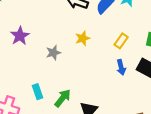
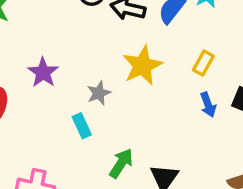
yellow star: (83, 38) -> (142, 66), size x1.6
cyan rectangle: (38, 92) -> (82, 126), moved

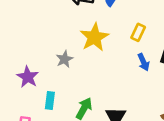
purple star: (43, 72) -> (28, 77), moved
cyan rectangle: (82, 126) -> (50, 100), moved, turned 36

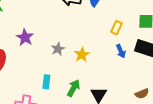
yellow star: (94, 37) -> (82, 55), moved, size x0.7
purple star: (28, 77) -> (25, 37), moved

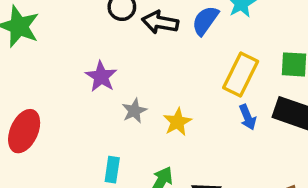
yellow rectangle: (116, 28) -> (241, 74), size x1.6
purple star: (25, 37) -> (101, 77), moved

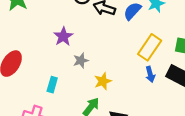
yellow star: (177, 122) -> (103, 81), moved
cyan rectangle: (112, 170) -> (52, 85), moved

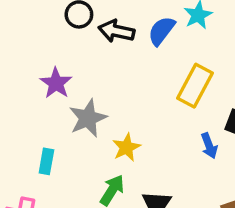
gray star: (81, 60) -> (88, 118), size x1.5
blue arrow: (150, 74) -> (209, 146), moved

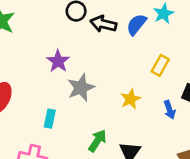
yellow rectangle: (195, 86) -> (160, 65), size x0.7
yellow star: (126, 147) -> (131, 99), moved

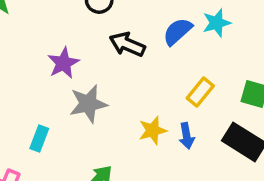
black arrow: (103, 24) -> (127, 44), moved
blue arrow: (170, 110) -> (187, 136), moved

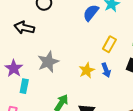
black arrow: (127, 44) -> (24, 28), moved
purple star: (63, 63) -> (14, 68), moved

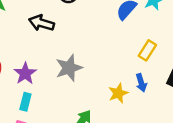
yellow star: (87, 70) -> (118, 93), moved
cyan rectangle: (24, 86) -> (25, 102), moved

